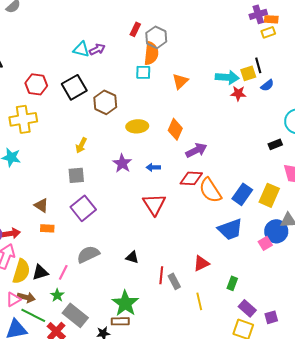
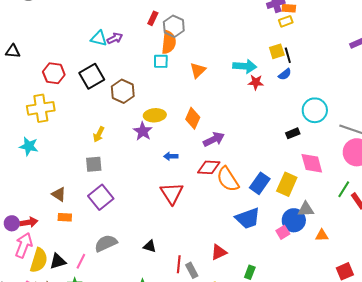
black line: (258, 65) -> (288, 55), moved
yellow square: (248, 73) -> (277, 51), moved
purple star: (122, 163) -> (143, 131), moved

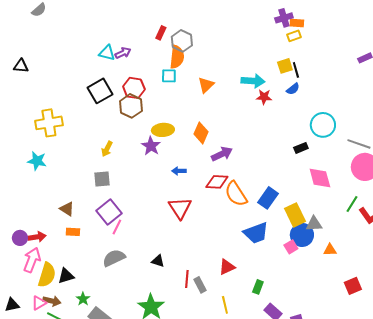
red hexagon: (54, 73) -> (134, 88), moved
yellow rectangle: (287, 184) -> (295, 215), moved, turned -50
pink line: (81, 261) -> (117, 227), moved

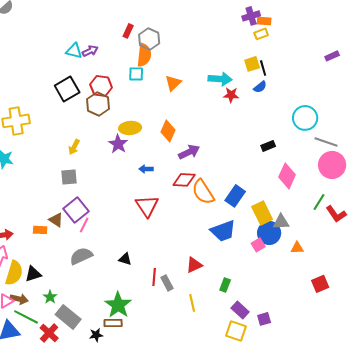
cyan circle: (323, 125) -> (305, 118), moved
pink diamond: (320, 178) -> (287, 176), turned 40
brown triangle: (67, 209) -> (56, 220), moved

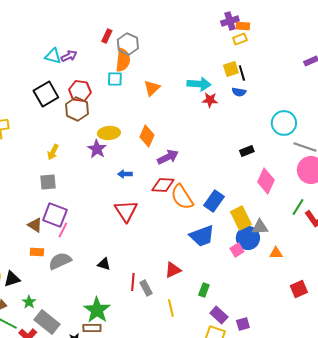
blue semicircle: (260, 87) -> (239, 92), turned 48
purple square: (76, 210) -> (55, 215), turned -30
orange rectangle: (40, 230) -> (37, 252), moved

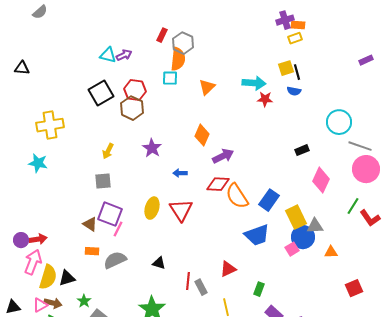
yellow ellipse: (109, 133) -> (152, 208), moved, turned -70

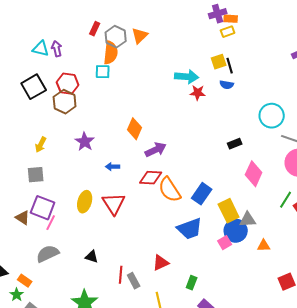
purple arrow: (124, 55) -> (57, 49), turned -77
orange triangle: (207, 87) -> (140, 36), moved
orange rectangle: (92, 251) -> (25, 281), moved, turned 32

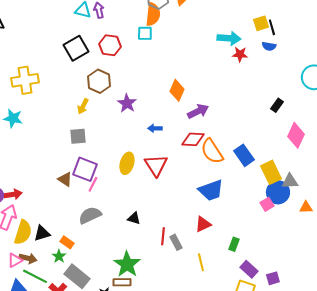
brown hexagon: (65, 102) -> (99, 81), moved
black rectangle: (235, 144) -> (277, 105), turned -32
blue rectangle: (202, 194) -> (244, 155), turned -70
blue trapezoid: (190, 229) -> (211, 190), moved

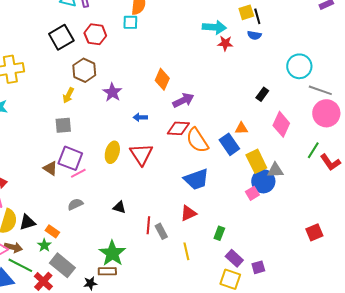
pink line: (93, 184) -> (78, 173), turned 35
orange triangle: (306, 207) -> (241, 128), moved
gray semicircle: (90, 215) -> (75, 204), size x0.7

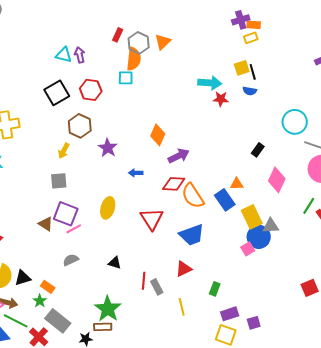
red triangle: (141, 154) -> (152, 219), moved
purple rectangle: (234, 258) -> (230, 314), turned -60

